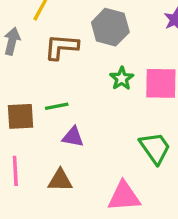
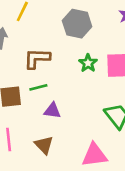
brown L-shape: (61, 47) -> (37, 58), moved
brown triangle: (60, 180) -> (44, 145), turned 48

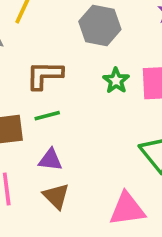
purple triangle: (52, 111) -> (50, 160), moved

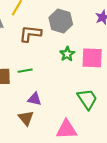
brown L-shape: (44, 75) -> (30, 34), moved
purple triangle: (50, 160) -> (34, 99), moved

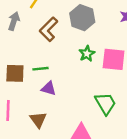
brown L-shape: (30, 34) -> (49, 29), turned -55
purple triangle: (34, 99) -> (49, 88), moved

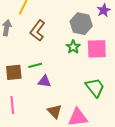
gray hexagon: (82, 18) -> (81, 24), moved
brown triangle: (38, 120) -> (55, 111), moved

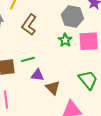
brown triangle: (55, 111) -> (53, 88), moved

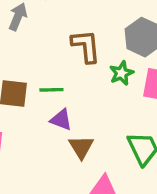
brown L-shape: (29, 25) -> (86, 46), moved, turned 125

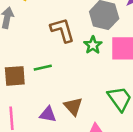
purple triangle: (61, 120) -> (48, 114), moved

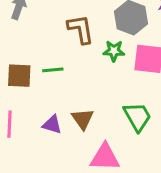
green star: (93, 45) -> (114, 51), turned 30

